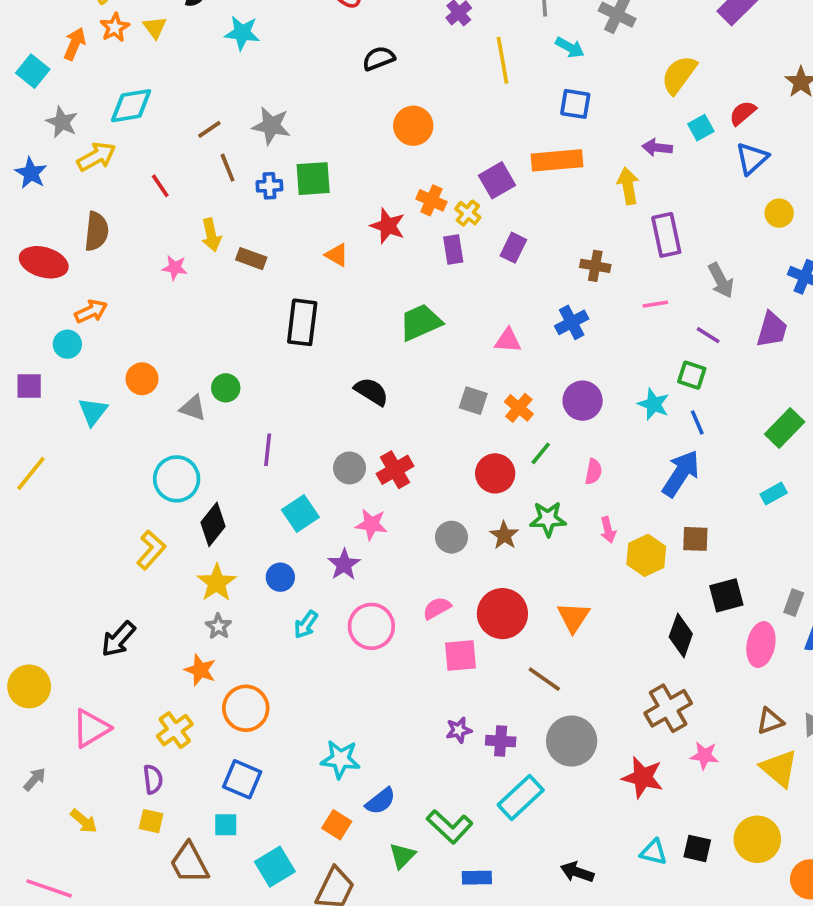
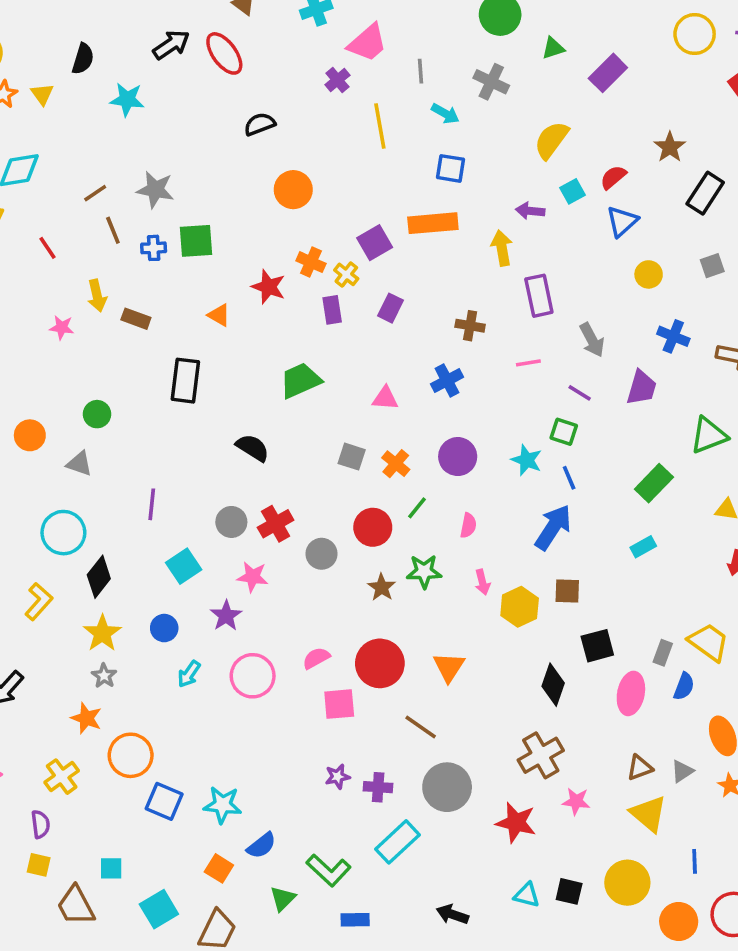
green circle: (226, 388) -> (97, 414), moved
gray circle: (451, 537) -> (322, 554), moved
blue square: (242, 779) -> (164, 801), moved

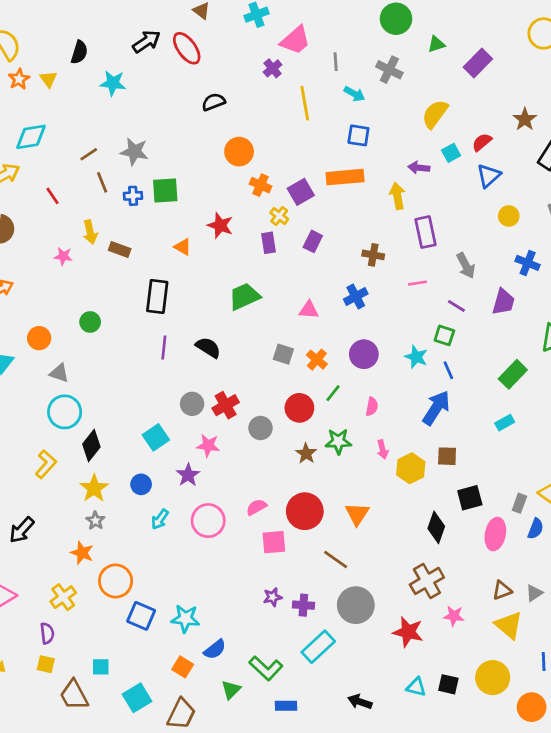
orange cross: (311, 262) -> (260, 185), moved
gray triangle: (79, 464) -> (59, 373), moved
purple line: (152, 504) -> (164, 347), moved

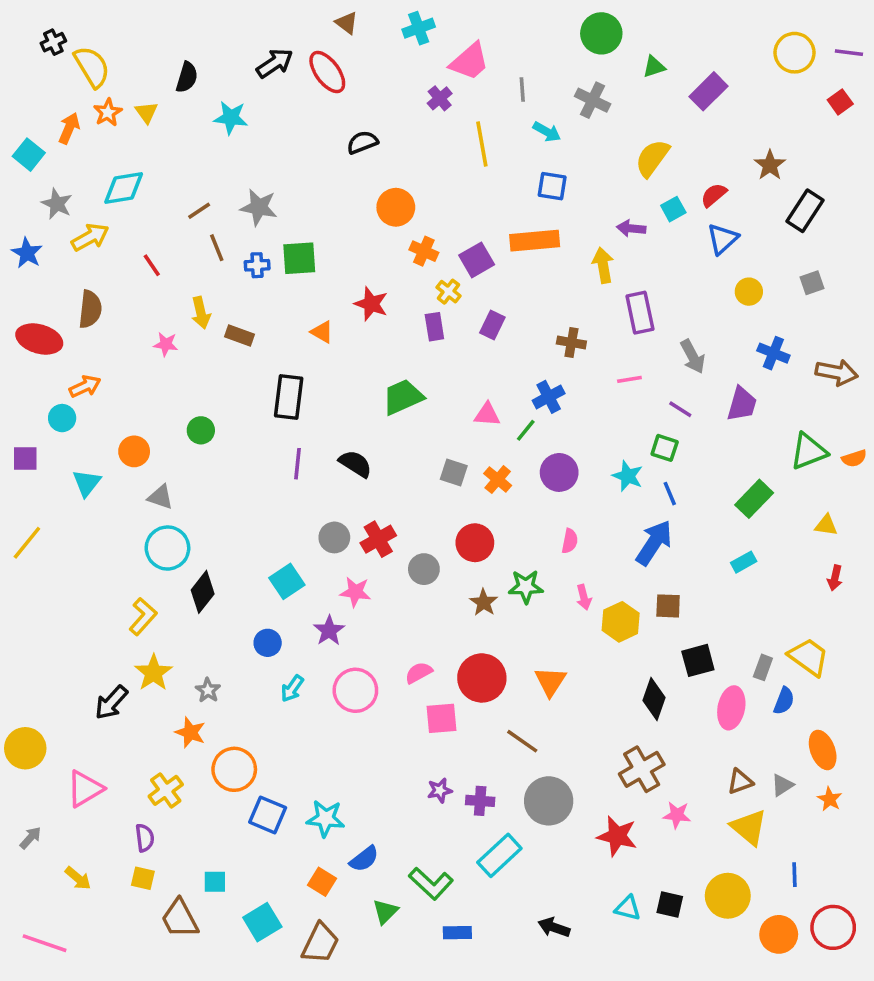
green line: (333, 393) -> (526, 430), moved
yellow star: (94, 488) -> (153, 673), moved

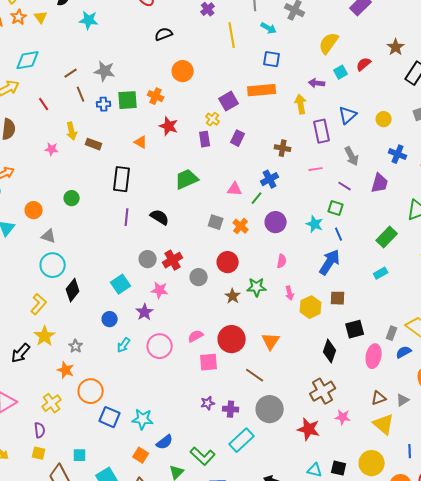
blue triangle: (723, 239) -> (348, 115), moved
orange cross: (424, 251) -> (156, 96), moved
blue semicircle: (784, 701) -> (404, 352), turned -140

